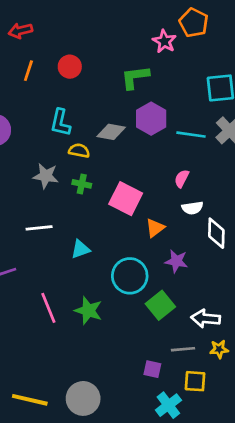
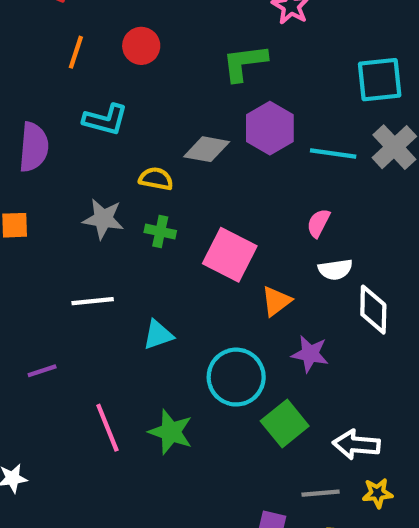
cyan L-shape: (60, 123) -> (105, 120), moved, turned -88

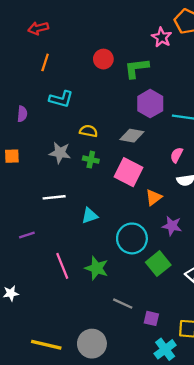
red circle: (141, 46) -> (103, 59), moved
purple semicircle: (34, 147) -> (22, 114), size x0.6
gray diamond: (207, 149) -> (132, 136), moved
gray line: (321, 493) -> (123, 304), moved, turned 30

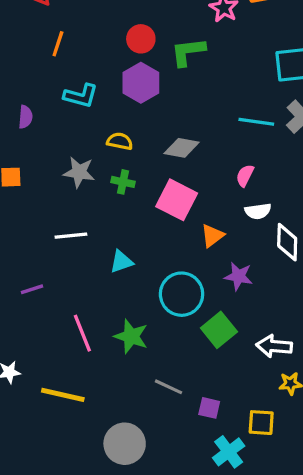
purple hexagon: (150, 104) -> (141, 83), moved
yellow line: (46, 345) -> (63, 395), moved

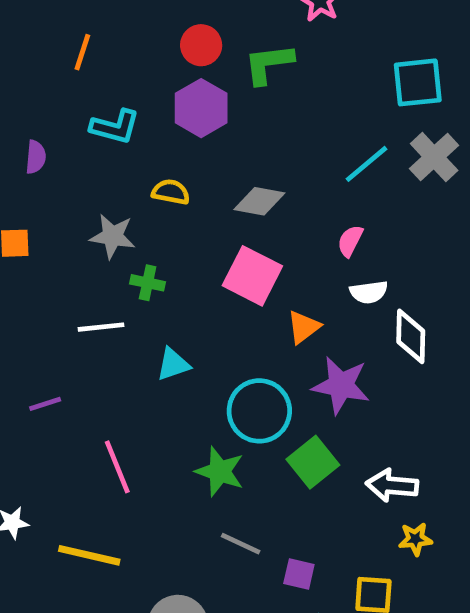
cyan line: (256, 122) -> (366, 164), turned -48
green cross: (123, 182) -> (148, 283), moved
purple star: (238, 276) -> (341, 385), size x1.4
green star: (131, 336) -> (220, 471), moved

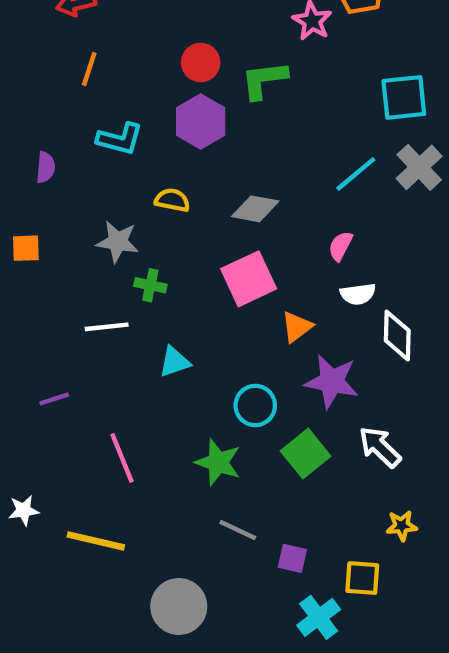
pink square: (252, 276) -> (249, 279), turned 38
cyan circle: (259, 411) -> (255, 405), size x0.7
white arrow: (392, 485) -> (380, 447), moved, turned 39

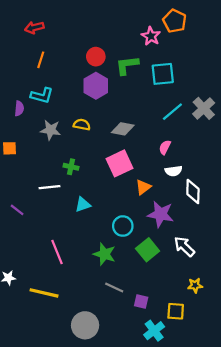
cyan square: (404, 97) -> (163, 74), moved
cyan L-shape: (120, 139) -> (42, 95), moved
gray star: (118, 242) -> (50, 130), moved
purple line: (54, 399) -> (17, 210), moved, turned 56

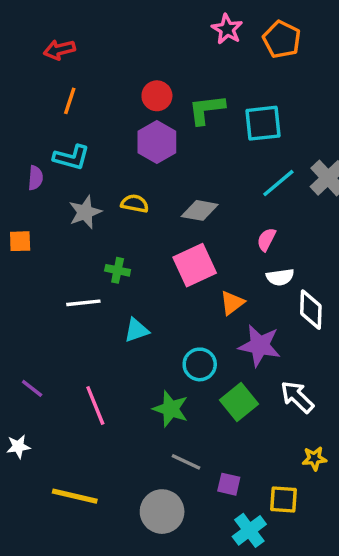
pink star: (151, 36) -> (227, 29), moved
gray star: (50, 130) -> (85, 212), turned -30
purple line: (17, 210) -> (32, 388), moved
yellow line: (44, 293) -> (75, 496), moved
gray circle: (85, 325) -> (162, 512), moved

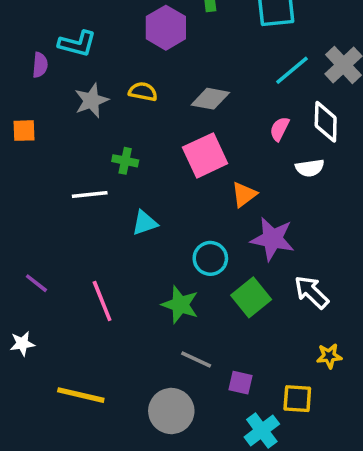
white semicircle: (280, 277) -> (310, 168), moved
white diamond: (311, 310) -> (326, 122), moved

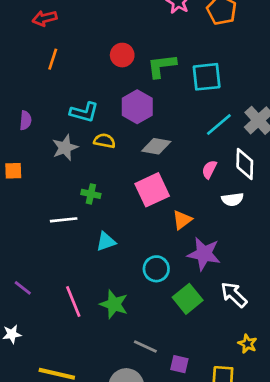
purple hexagon: (166, 28) -> (137, 107), moved
cyan L-shape: (77, 44) -> (84, 112), moved
green star: (180, 305) -> (114, 304), moved
yellow star: (329, 356) -> (247, 344), turned 30

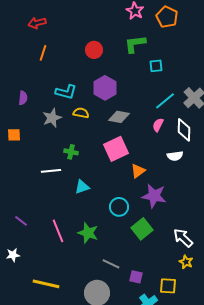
green L-shape: (162, 66) -> (135, 44), moved
cyan square: (207, 77) -> (156, 66), size x0.6
pink semicircle: (209, 169) -> (158, 125), moved
white arrow: (234, 295) -> (183, 238), moved

